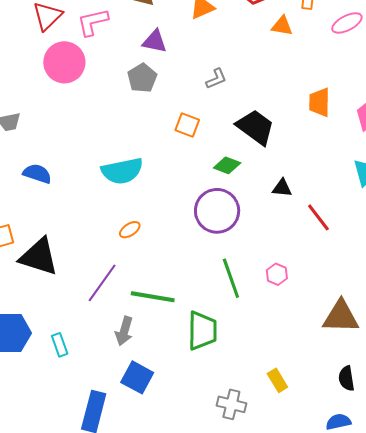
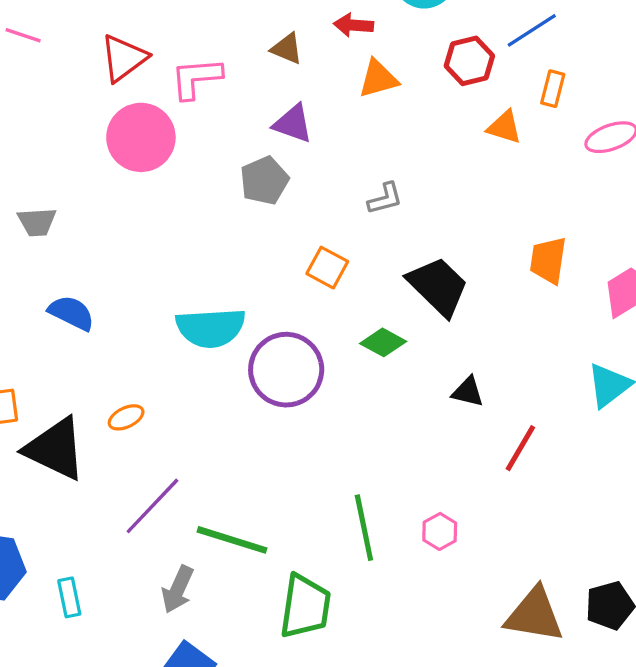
purple circle: (217, 211) -> (286, 370), moved
red line: (318, 217) -> (520, 448), turned 60
orange ellipse: (130, 230) -> (126, 417), moved

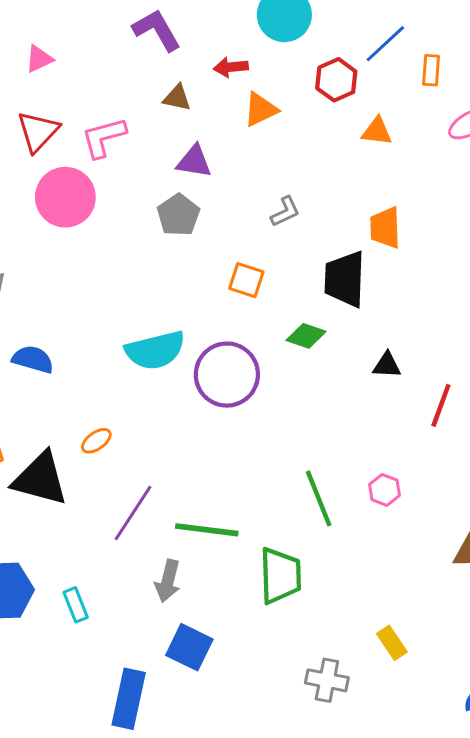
orange rectangle: (553, 89) -> (431, 70), moved
orange trapezoid: (548, 260) -> (385, 228), moved
black trapezoid: (438, 286) -> (345, 279), turned -122

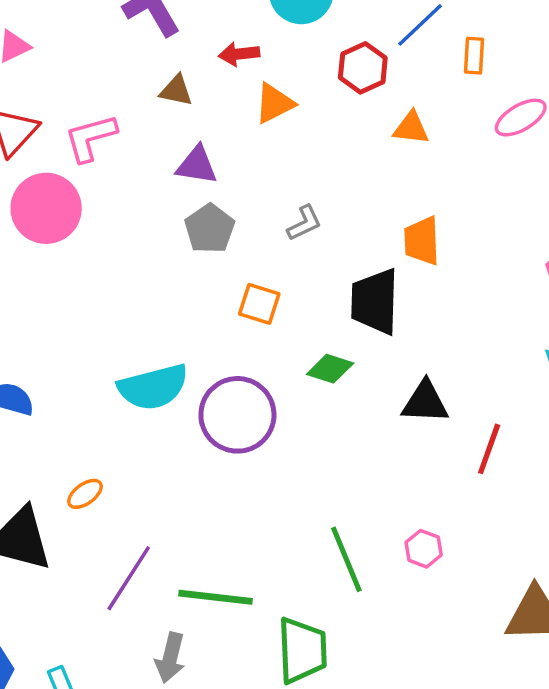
gray pentagon: (178, 215) -> (210, 229), moved
black triangle: (387, 365) -> (425, 402), size x1.4

